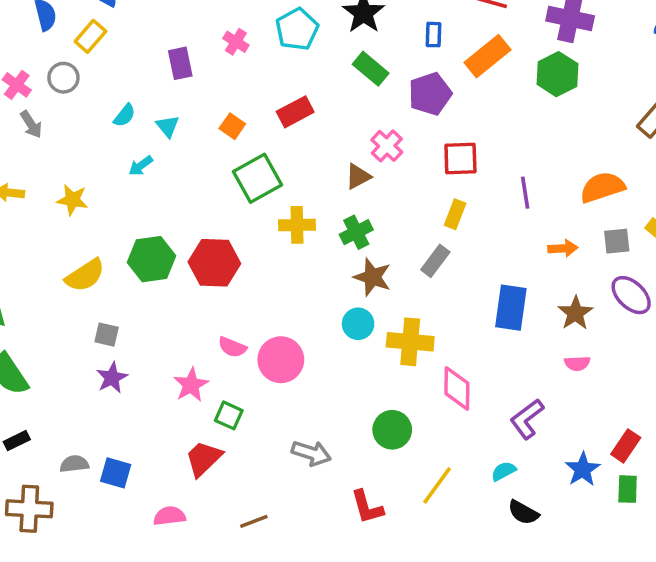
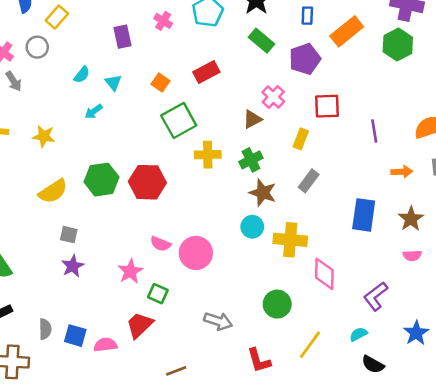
yellow rectangle: (455, 214) -> (301, 139), moved
gray semicircle: (74, 464) -> (45, 329), turned 96
pink semicircle: (169, 516) -> (105, 345), moved

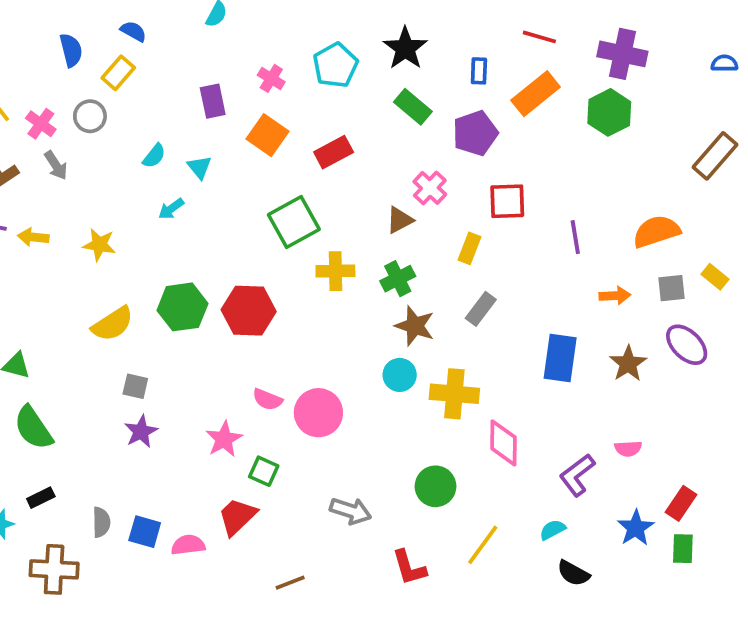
orange square: (160, 83) -> (267, 135), moved, size x1.5
pink semicircle: (412, 256) -> (628, 449), moved

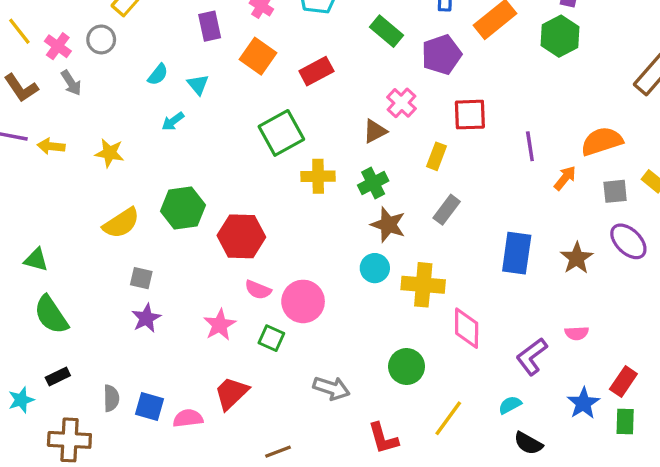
orange arrow: (615, 296) -> (565, 178), moved, turned -48
red hexagon: (249, 311) -> (241, 236), moved
green square: (264, 471) -> (271, 338), moved

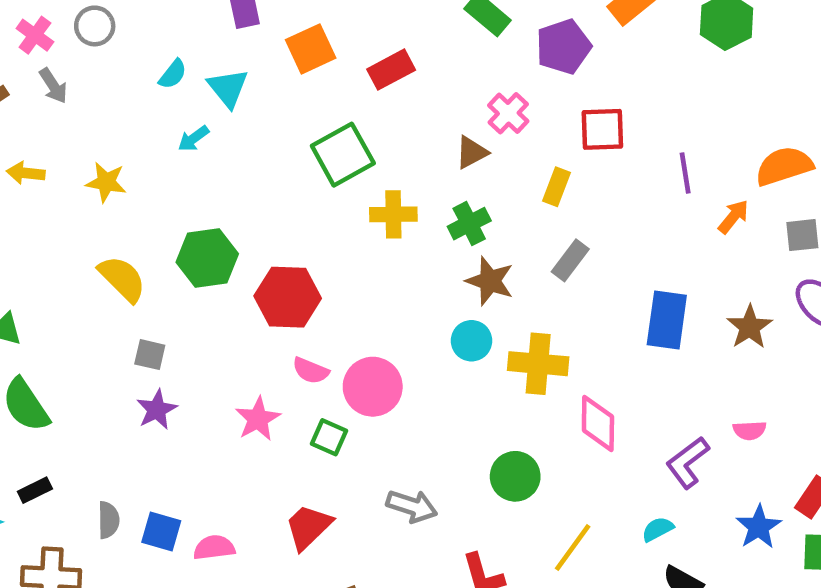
orange square: (258, 56) -> (311, 49), turned 30
cyan triangle: (198, 85) -> (228, 88), size x1.4
yellow semicircle: (121, 223) -> (122, 279), turned -102
red trapezoid: (231, 393) -> (308, 527), moved

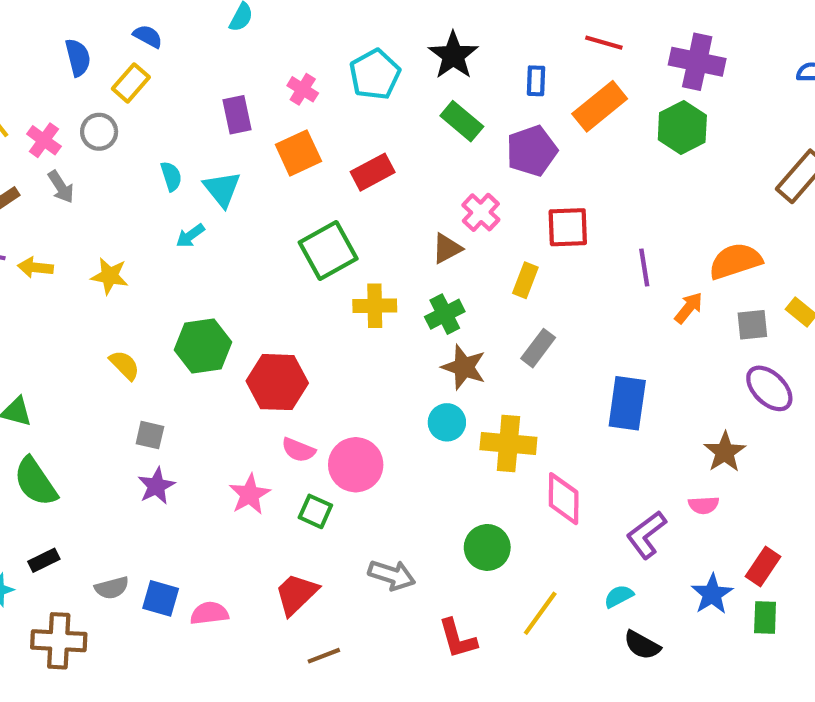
cyan semicircle: (173, 74) -> (171, 176), turned -56
yellow semicircle: (122, 279) -> (125, 365), size x0.7
brown star: (750, 327) -> (725, 452), moved
gray semicircle: (108, 520) -> (112, 588), turned 76

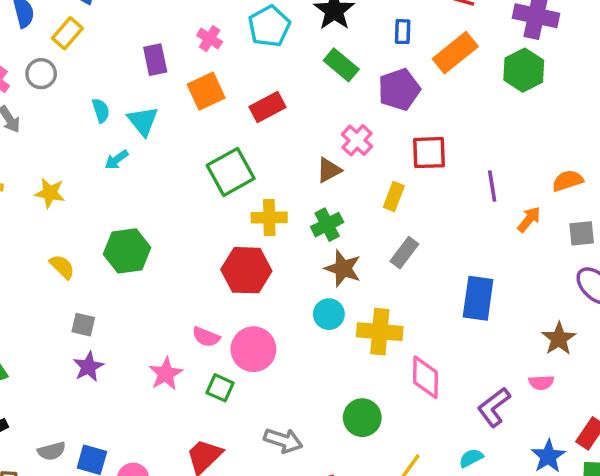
orange semicircle: (735, 261) -> (568, 181), size x0.7
red hexagon: (277, 382) -> (246, 270), moved

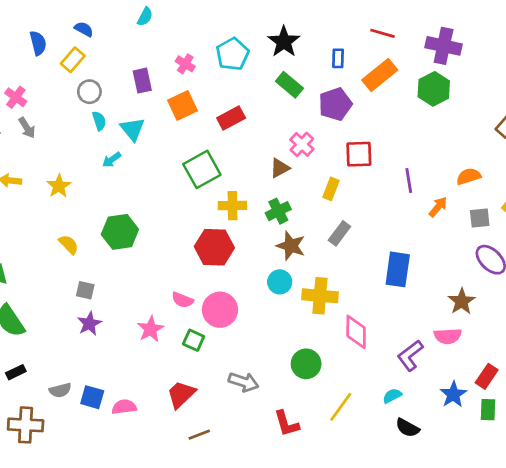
gray circle: (41, 74) -> (89, 92), moved
yellow star: (50, 193) -> (59, 186), turned 30
pink semicircle: (541, 383) -> (448, 336), size x1.4

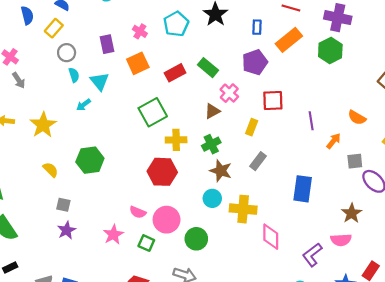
green rectangle: (289, 85) -> (208, 68), moved
orange semicircle: (469, 176) -> (357, 118), turned -132
yellow star: (59, 186) -> (43, 125), size x1.4
gray square: (480, 218) -> (355, 161), moved
green circle: (306, 364) -> (196, 239), moved

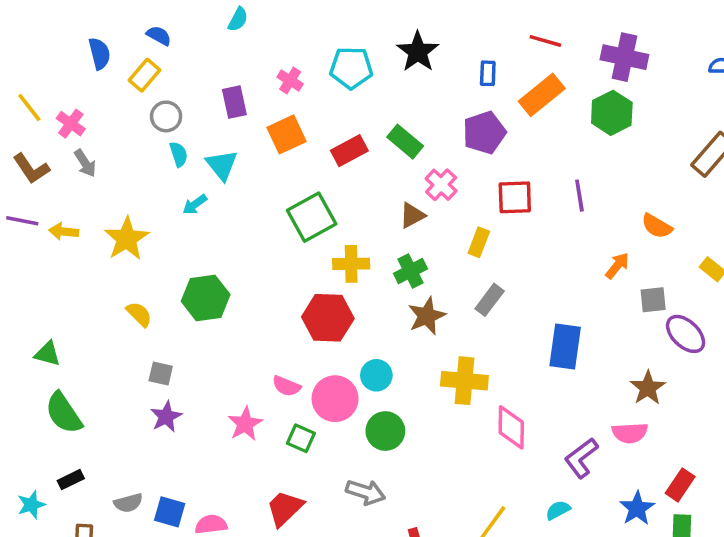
cyan pentagon: (176, 24) -> (351, 68), turned 30
purple line: (311, 121) -> (579, 196), moved
brown star: (221, 171) -> (427, 316), turned 30
cyan circle: (212, 198) -> (376, 375), moved

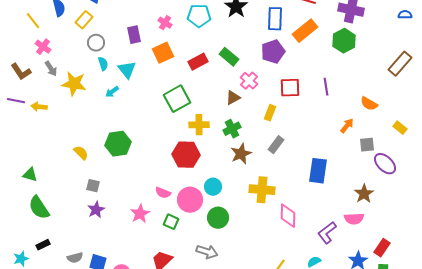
blue rectangle: (488, 73) -> (275, 19), size x1.6
yellow line: (29, 107) -> (33, 21), moved
yellow star: (127, 239) -> (74, 84), moved, turned -30

